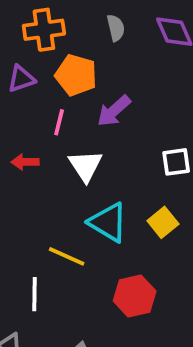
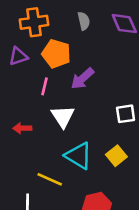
red arrow: (25, 162) -> (22, 128), moved

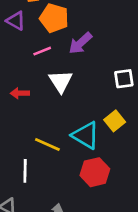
purple triangle: (18, 56) -> (16, 21), turned 48
pink line: (44, 86) -> (42, 51), turned 54
cyan triangle: (79, 156) -> (86, 135), moved

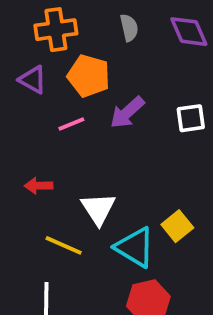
white square: (124, 79) -> (191, 118), moved
white triangle: (61, 81) -> (98, 209), moved
yellow line: (47, 145) -> (64, 245), moved

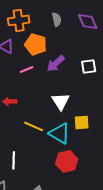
white triangle: (98, 209) -> (61, 101), moved
yellow square: (177, 226) -> (82, 122), turned 35
yellow line: (64, 245) -> (34, 126), moved

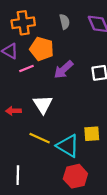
pink line: (27, 69) -> (26, 68), moved
white triangle: (61, 101) -> (43, 104), moved

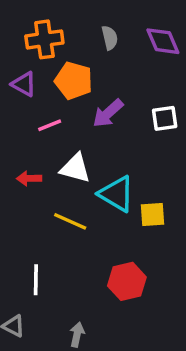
pink line: (26, 68) -> (50, 125), moved
white triangle: (43, 104) -> (75, 168), turned -42
cyan triangle: (68, 146) -> (117, 194), moved

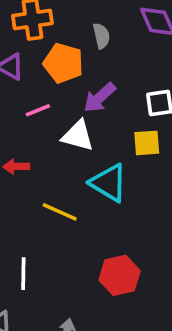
gray semicircle: (110, 38) -> (101, 36), moved
white triangle: (75, 168) -> (78, 136), moved
yellow square: (153, 214) -> (147, 143), moved

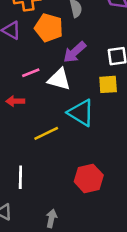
pink line: (38, 110) -> (31, 73), moved
yellow line: (60, 212) -> (46, 133), turned -50

